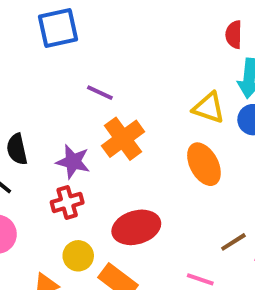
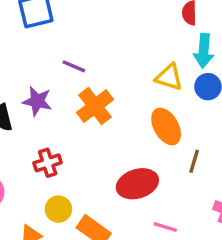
purple star: (73, 162) -> (37, 101), moved
red ellipse: (136, 227) -> (137, 184), moved
brown line: (233, 242) -> (194, 161), moved, turned -40

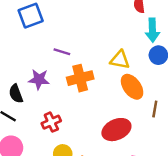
yellow triangle: (169, 77) -> (120, 60), moved
orange cross: (95, 106) -> (80, 78), turned 30

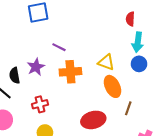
purple star: (39, 79) -> (36, 67), turned 30

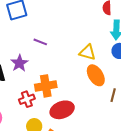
orange cross: (70, 72) -> (46, 86), moved
red ellipse: (93, 120) -> (62, 110), moved

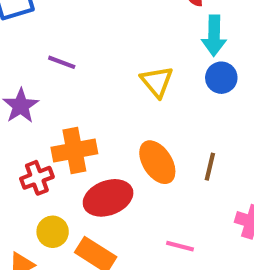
yellow triangle: (87, 52) -> (157, 82), turned 36
orange ellipse: (96, 75) -> (157, 162), moved

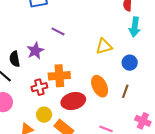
blue circle: (221, 78) -> (130, 63), moved
yellow triangle: (157, 82) -> (104, 46), turned 48

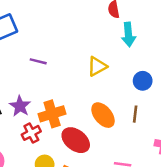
purple star: (35, 51) -> (20, 106), moved
blue circle: (130, 63) -> (143, 81), moved
red ellipse: (73, 101) -> (76, 140), turned 65

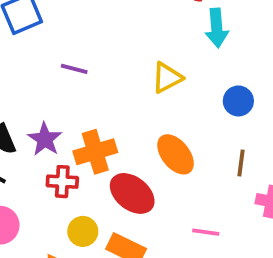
brown line: (135, 114) -> (241, 163), moved
red cross: (31, 133) -> (62, 182), turned 30

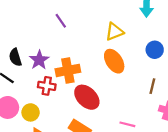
purple line: (74, 69) -> (61, 21), turned 35
orange ellipse: (176, 154) -> (114, 61), moved
yellow circle: (83, 231) -> (31, 112), moved

